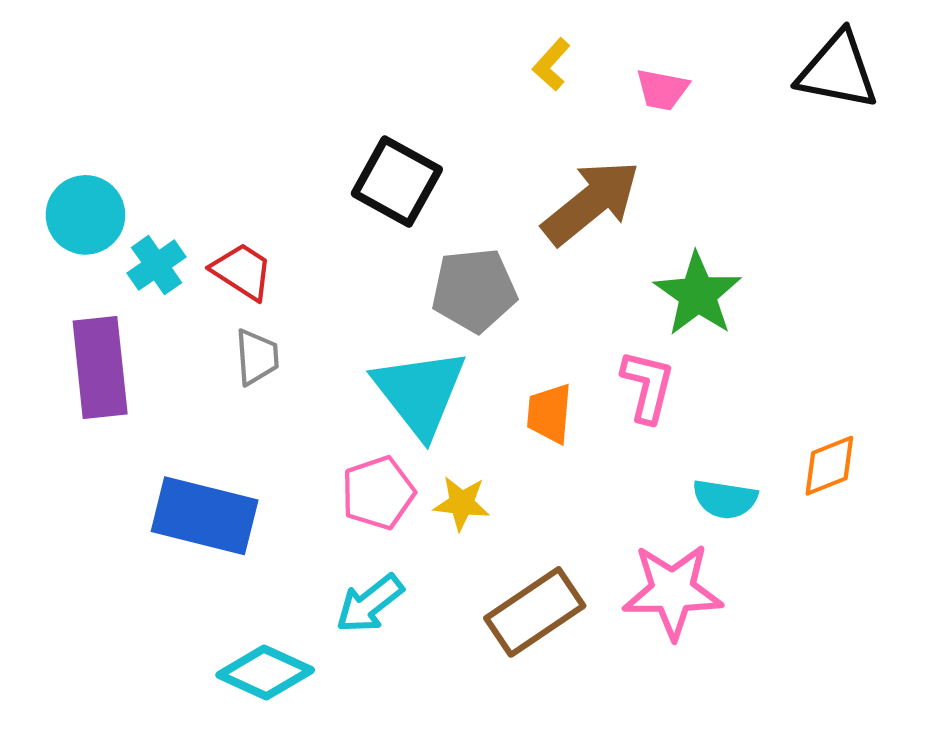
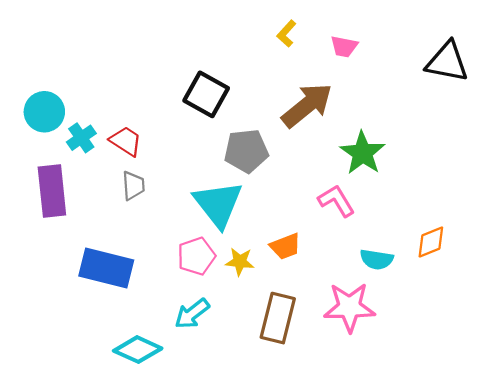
black triangle: (838, 71) -> (447, 62), moved
pink L-shape: (648, 386) -> (336, 201), turned -45
orange trapezoid: (549, 413) -> (285, 246), moved, turned -116
brown rectangle: (535, 612) -> (278, 318), turned -42

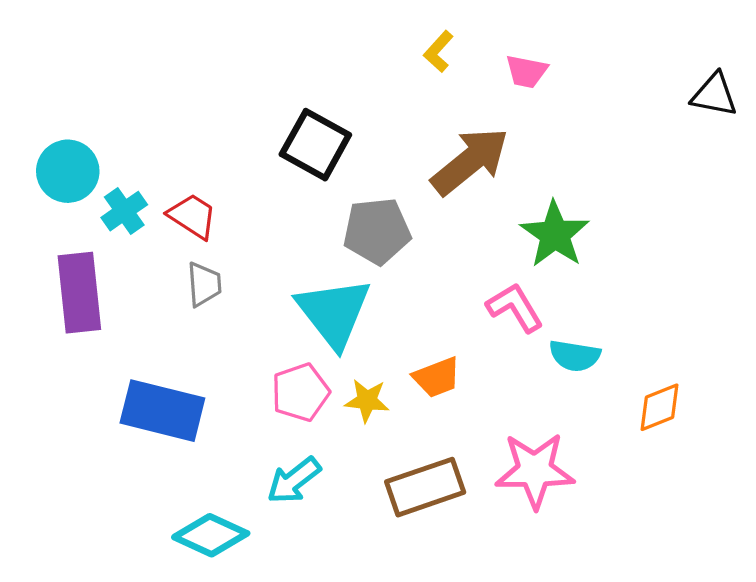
black triangle: (447, 62) -> (714, 95), moved, size x0.7
orange diamond: (431, 242) -> (659, 407), moved
cyan semicircle: (377, 259) -> (575, 356), moved
brown rectangle: (278, 318) -> (425, 487), turned 57

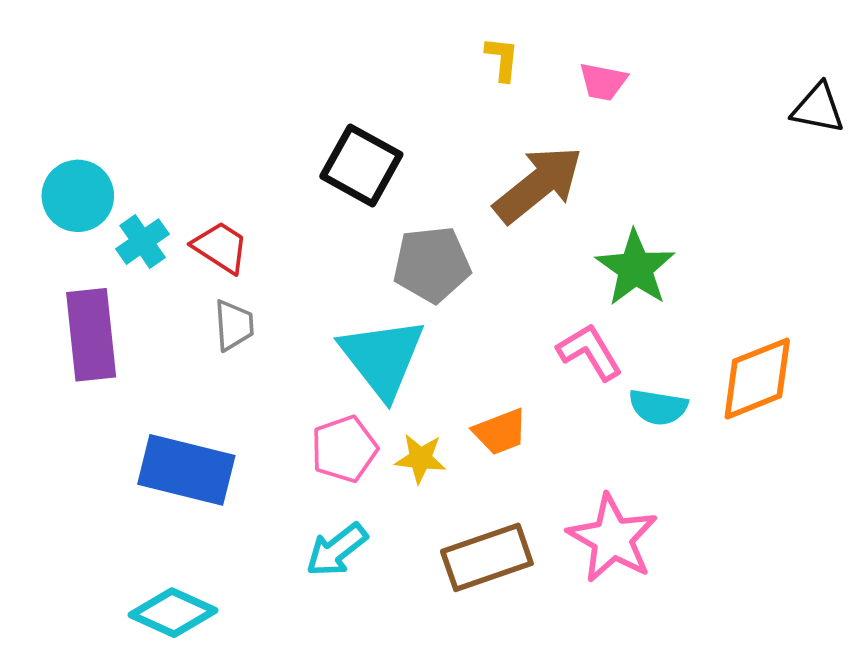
yellow L-shape: (438, 52) -> (502, 59), turned 144
orange diamond: (659, 407) -> (757, 379), moved, size x1.5
pink star: (535, 470) -> (613, 538), turned 30
cyan diamond: (211, 535) -> (173, 613), moved

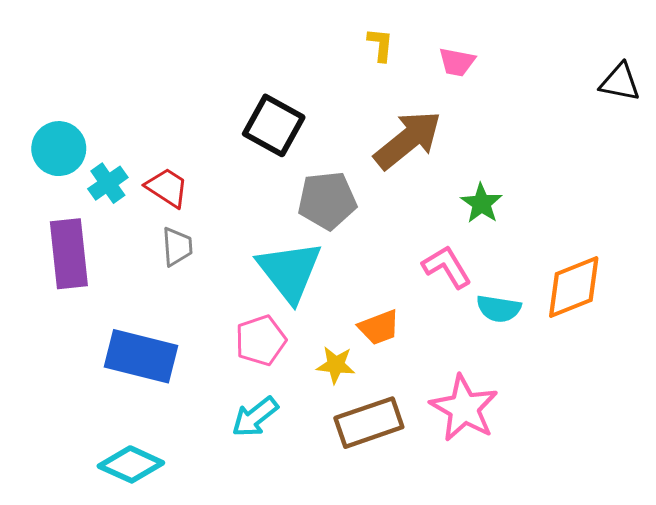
green star: (635, 268) -> (481, 203), size x0.7
yellow star: (420, 458) -> (336, 365), moved

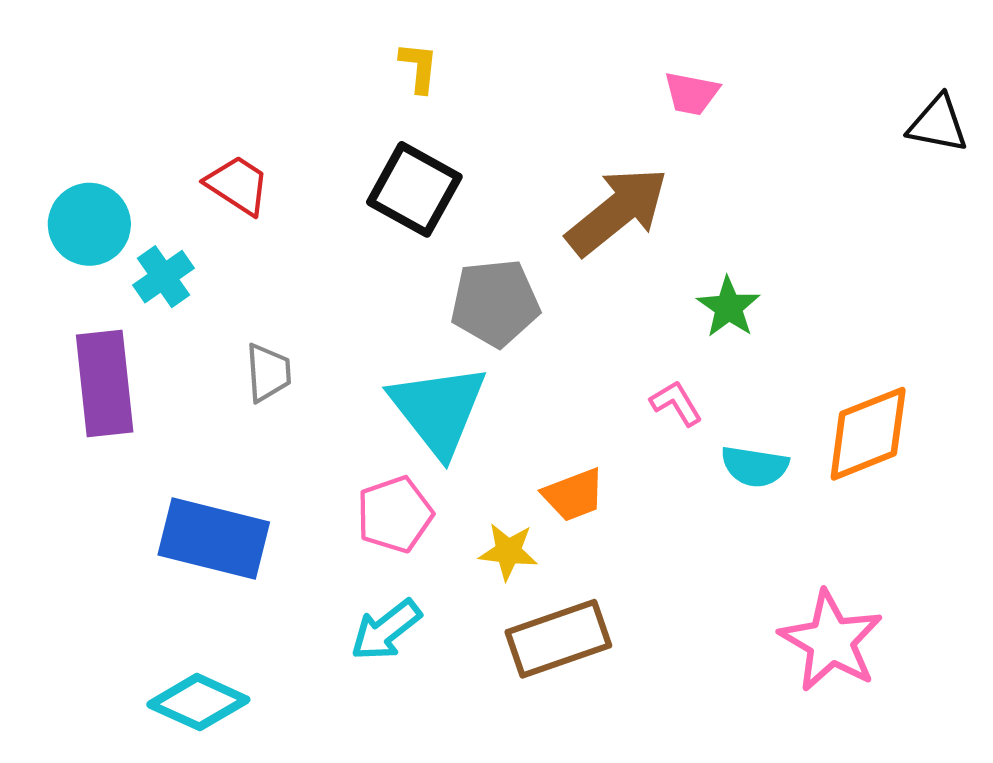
yellow L-shape: (380, 45) -> (419, 67), moved
red trapezoid: (167, 187) -> (238, 185), moved
pink L-shape: (447, 267) -> (676, 403), size x0.7
pink star: (464, 408) -> (831, 641), moved

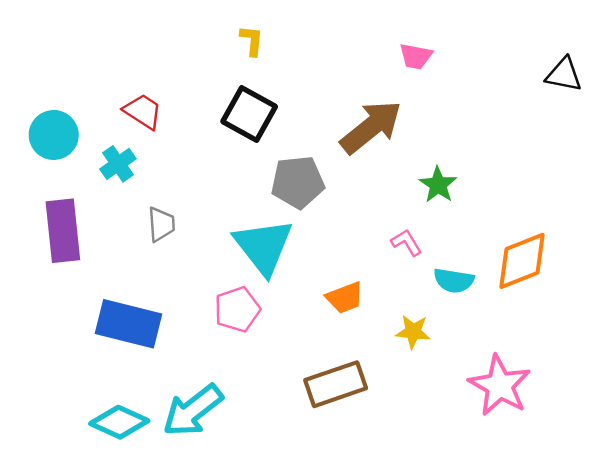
cyan cross: (164, 277) -> (118, 164), moved
yellow star: (508, 551) -> (413, 332), moved
cyan arrow: (386, 630) -> (193, 410), moved, size x1.4

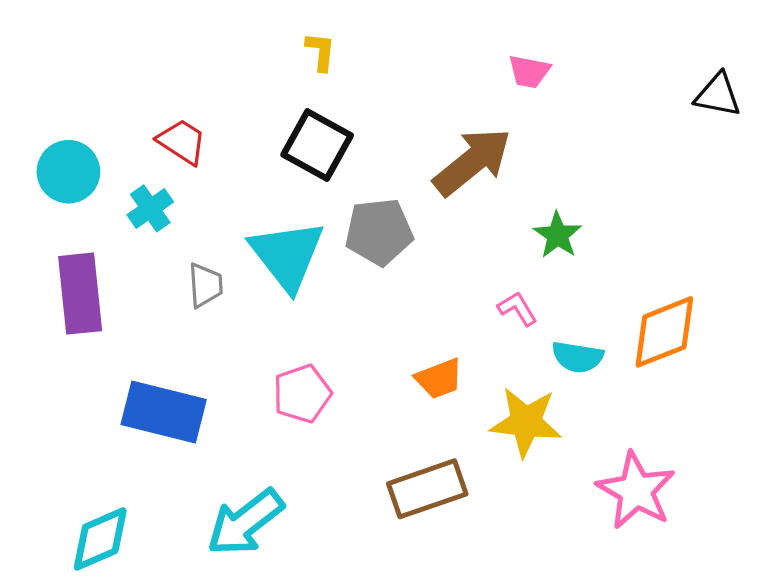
cyan triangle: (264, 246) -> (287, 255), moved
yellow star: (413, 332) -> (526, 422), size x1.6
cyan diamond: (119, 422) -> (100, 539), moved, turned -48

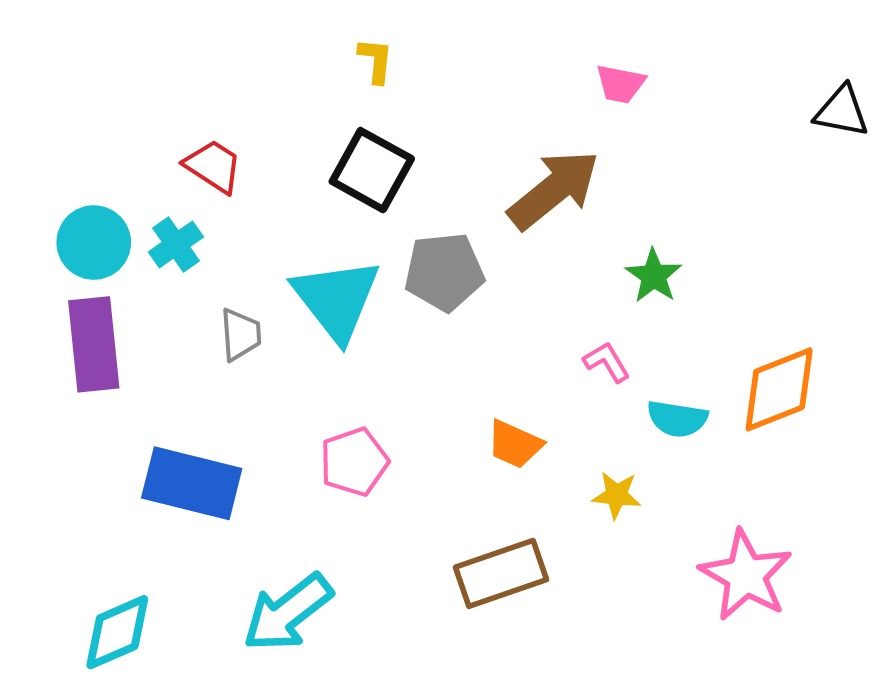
cyan circle: (68, 172) -> (94, 243), moved
orange trapezoid: (439, 379) -> (515, 444), turned 45
yellow star: (526, 422) -> (617, 495), size x0.6

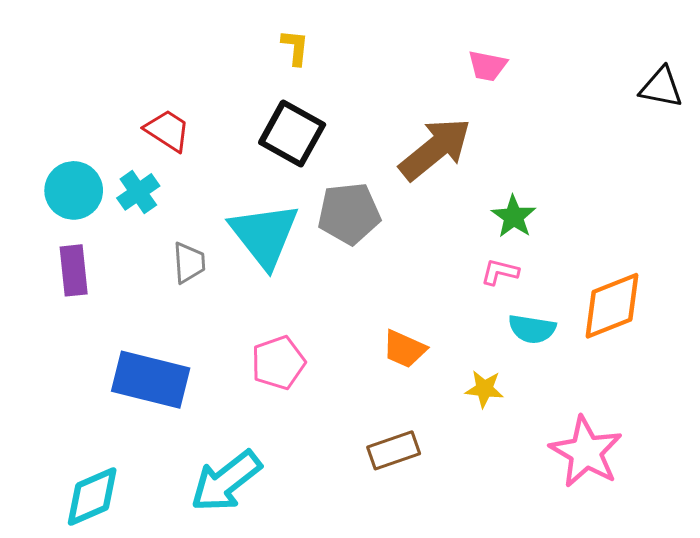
purple rectangle: (94, 344) -> (74, 270), size x0.7
pink L-shape: (607, 362) -> (500, 272), moved, turned -45
brown rectangle: (501, 573) -> (394, 450), size x0.7

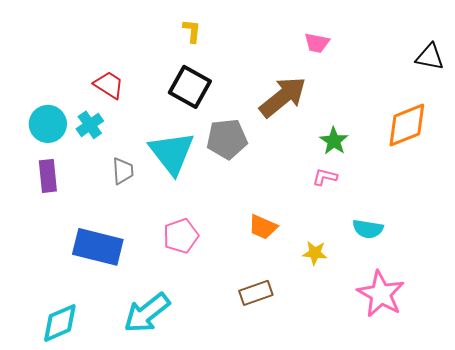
orange diamond: (612, 306) -> (407, 125), moved
cyan semicircle: (532, 329) -> (368, 229), moved

